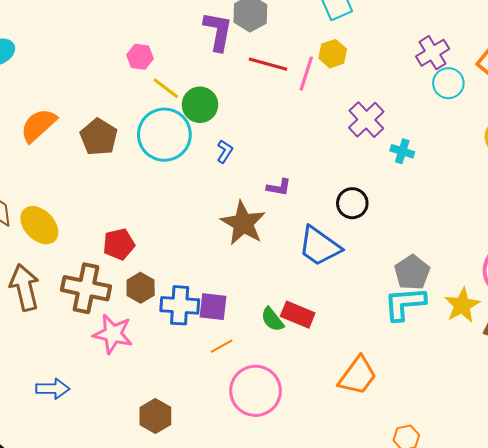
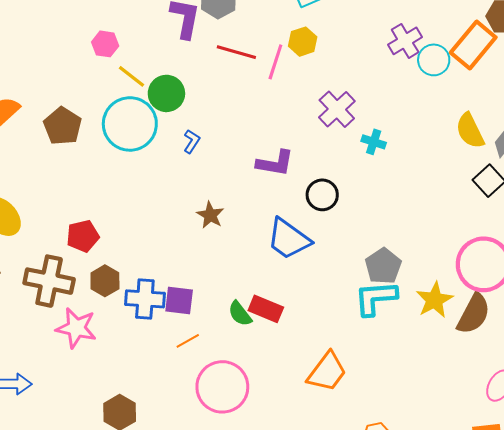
cyan circle: (448, 83) -> (434, 60), moved
purple L-shape: (279, 187) -> (275, 163), moved, size x1.5
brown star: (243, 223) -> (210, 215), size x0.6

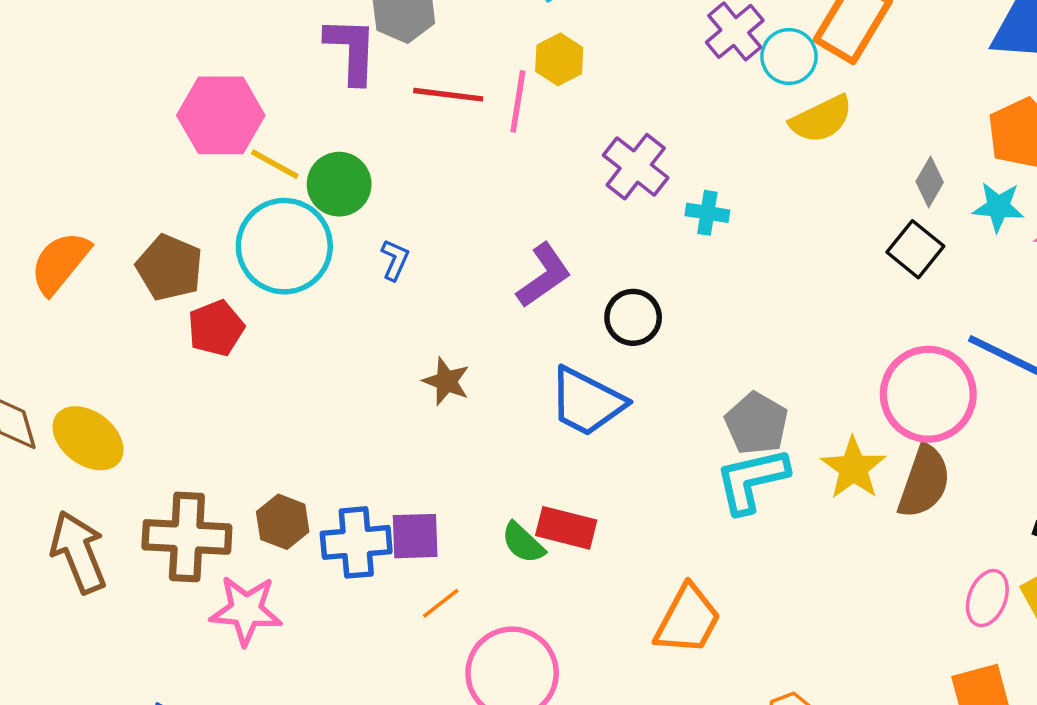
pink hexagon: (105, 44) -> (221, 115), size x1.8
yellow semicircle: (470, 131) -> (821, 119), moved, turned -81
purple L-shape: (275, 163) -> (544, 275), turned -36
red pentagon: (83, 236) -> (216, 328), moved

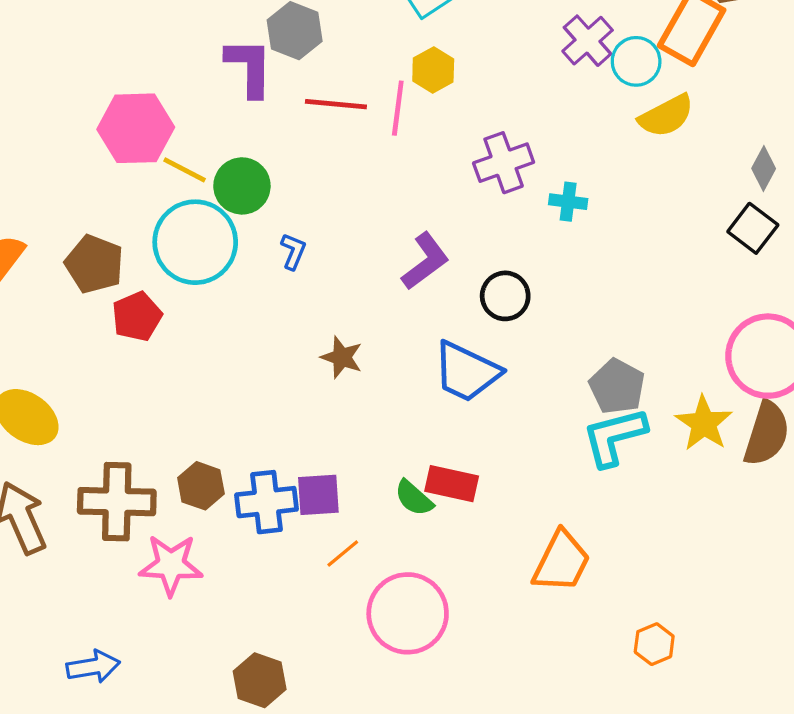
purple cross: (636, 167) -> (504, 163), turned 34

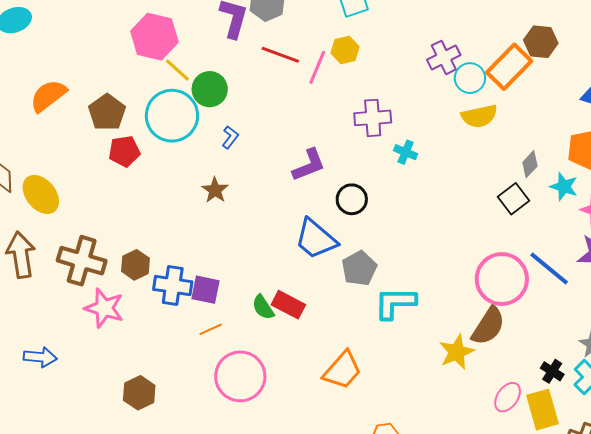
brown star: (342, 357) -> (215, 190), moved
gray pentagon: (617, 386) -> (359, 268), moved
yellow star: (704, 423) -> (457, 352), moved

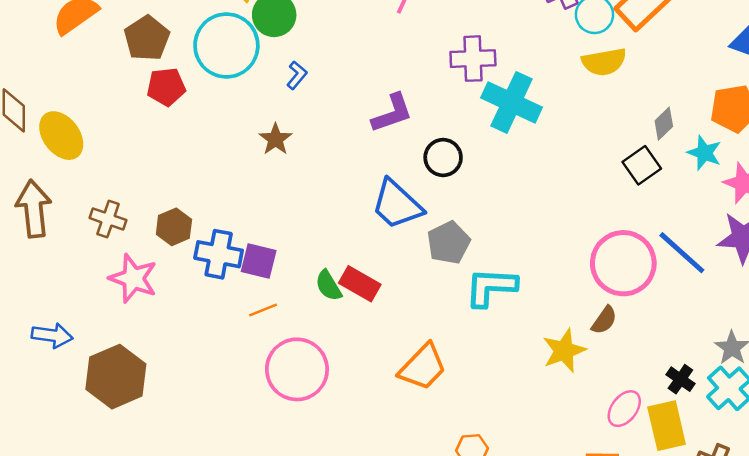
cyan cross: (406, 152) -> (512, 102), size x2.0
brown cross: (82, 261) -> (108, 219), size x0.6
brown semicircle: (488, 326) -> (604, 320), size x0.6
brown hexagon: (139, 393) -> (116, 377), moved, size x1.5

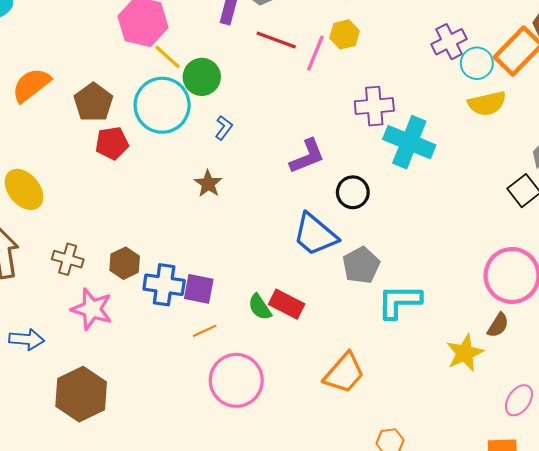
blue arrow: (52, 335) -> (27, 339), moved

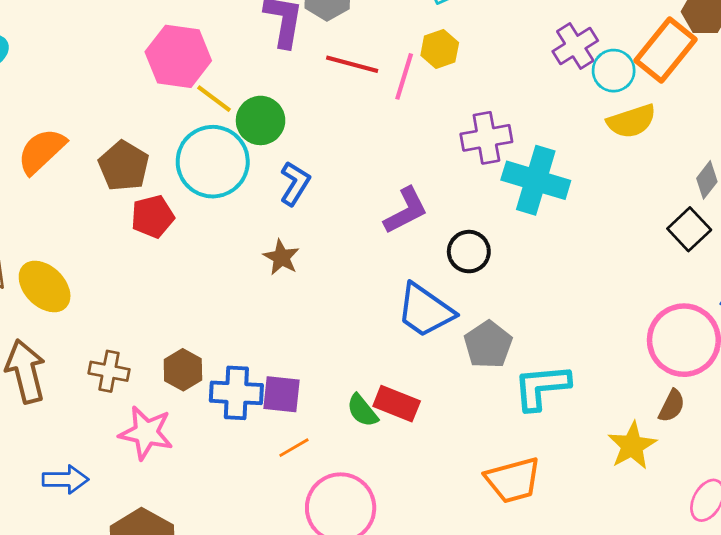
blue L-shape: (224, 128) -> (295, 183), size x1.4
orange trapezoid: (344, 373) -> (513, 480), moved, turned 39

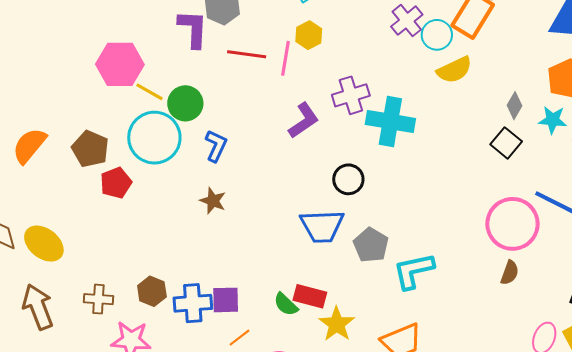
purple L-shape: (406, 211) -> (304, 121), moved
blue trapezoid: (425, 310) -> (322, 226), turned -30
yellow star: (632, 446) -> (337, 324), moved

